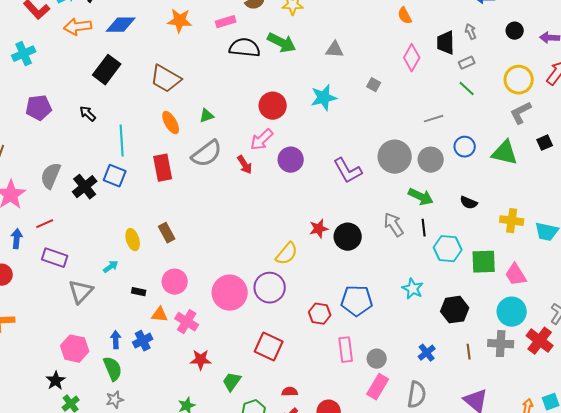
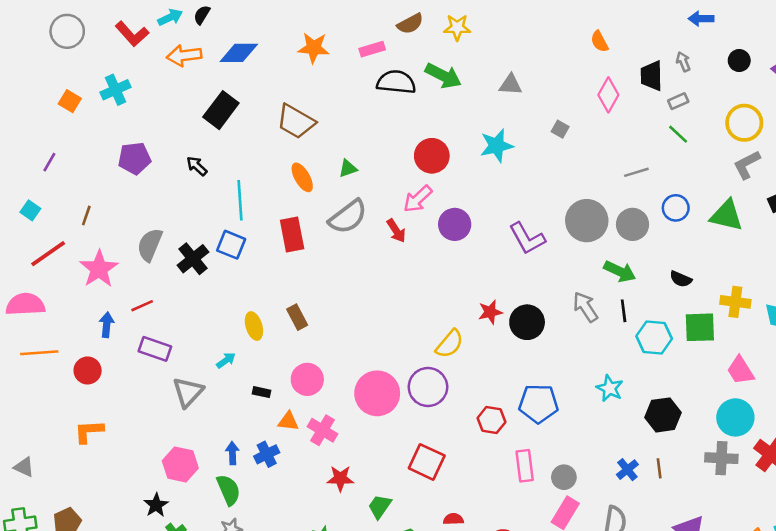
green square: (484, 262) -> (700, 327), moved
brown line: (469, 352) -> (659, 468), moved

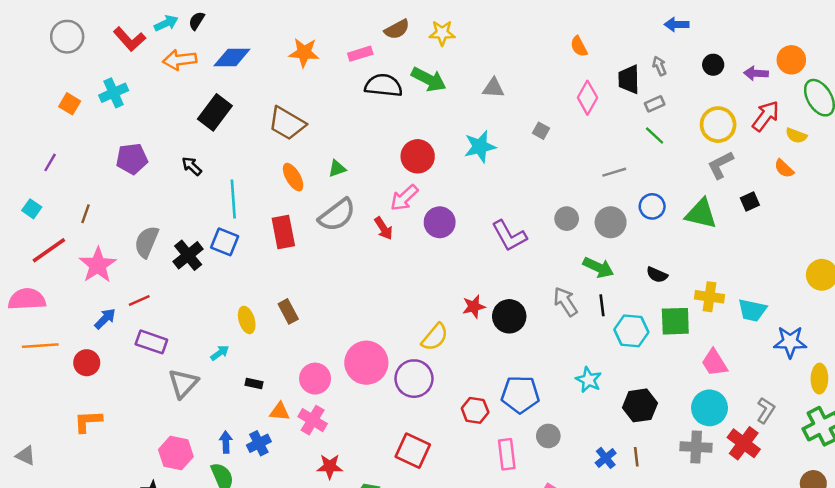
gray circle: (587, 221) -> (567, 219), size x0.6
blue arrow: (107, 325) -> (105, 319), turned 40
pink circle: (307, 379) -> (315, 379), moved
pink circle: (377, 393) -> (366, 363), moved
gray circle: (564, 477) -> (548, 436), moved

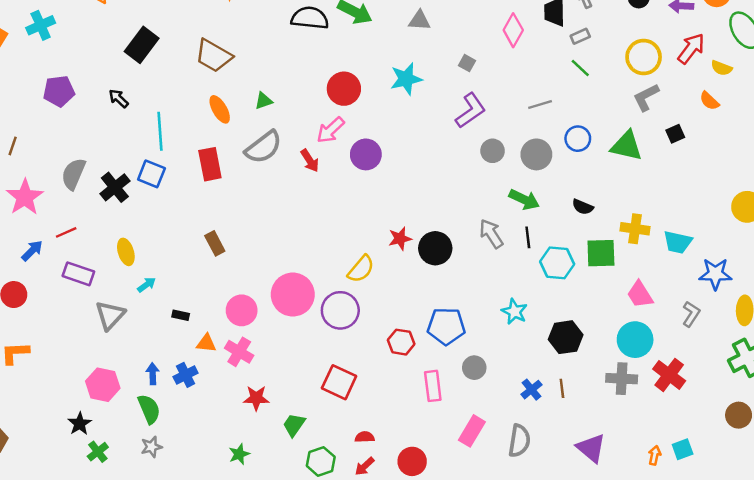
purple L-shape: (509, 236) -> (471, 111), moved, turned -96
yellow ellipse: (247, 320) -> (126, 252), moved
gray L-shape: (766, 410) -> (691, 314), moved

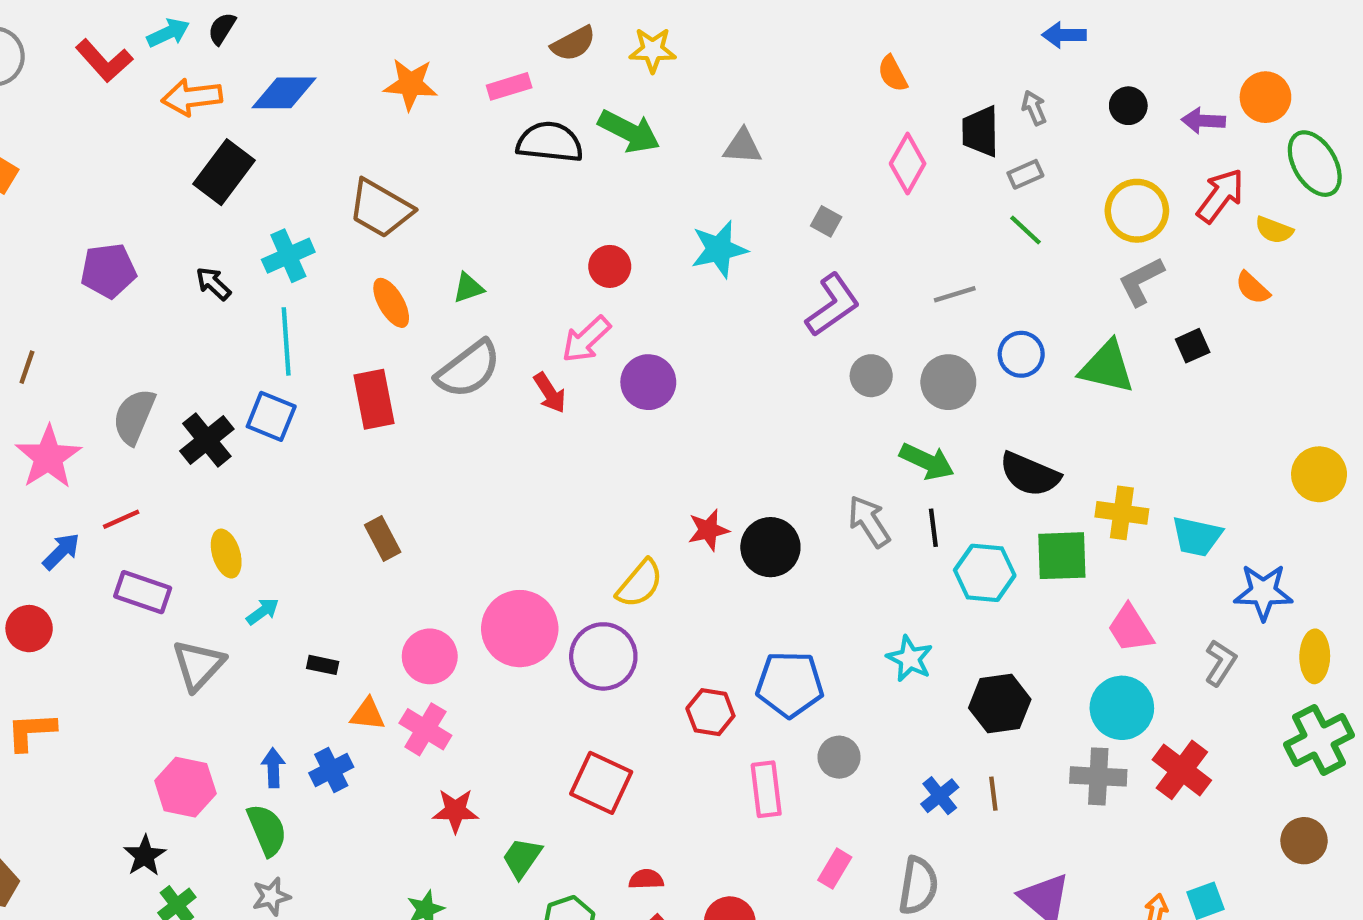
cyan cross: (41, 25) -> (288, 256), moved
black rectangle: (142, 45) -> (224, 172), moved
red circle: (344, 89) -> (610, 266), size x0.7
black semicircle: (583, 207) -> (1030, 474), size x1.6
pink rectangle: (472, 431) -> (835, 869), size x0.7

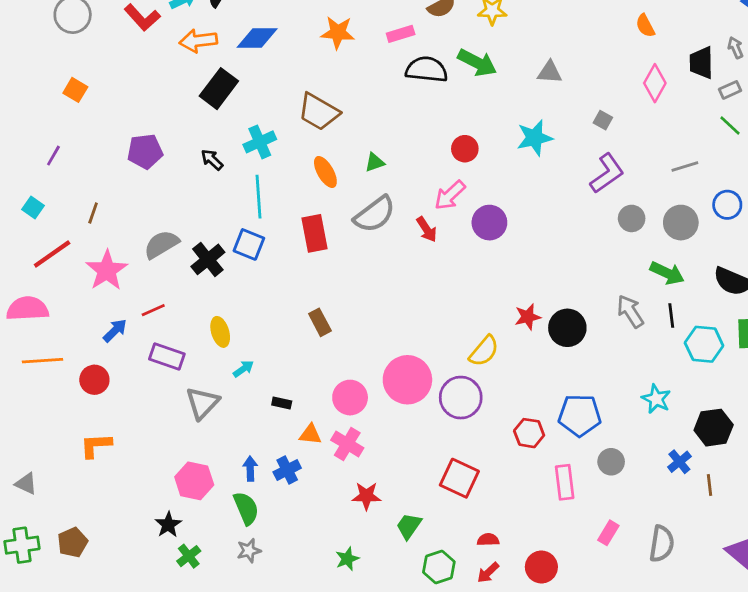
gray semicircle: (134, 416) -> (161, 244), turned 36
blue cross: (940, 796) -> (679, 462), moved

